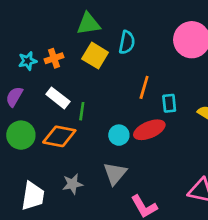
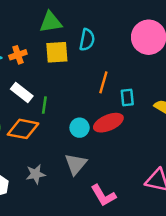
yellow square: (95, 56) -> (57, 52), turned -35

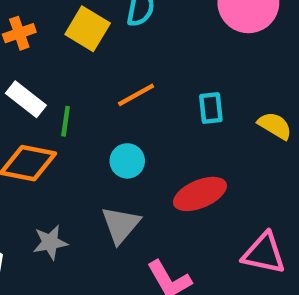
yellow square: (57, 52) -> (88, 29), turned 35
orange line: (103, 82) -> (136, 95), moved, turned 45
red ellipse: (108, 123) -> (200, 194), moved

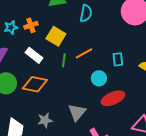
yellow square: (88, 29) -> (56, 36), moved
green line: (66, 121) -> (64, 60), moved
cyan circle: (127, 161) -> (99, 78), moved

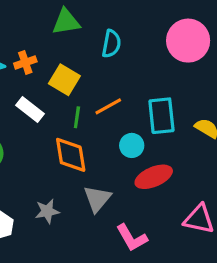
cyan rectangle: (118, 59) -> (161, 116), size x1.6
orange diamond: (35, 84) -> (71, 155), moved, turned 70

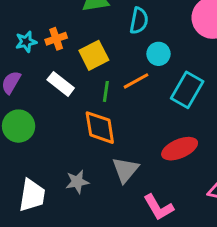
yellow square: (64, 80) -> (94, 55), turned 32
cyan rectangle: (161, 116) -> (187, 90), turned 36
cyan circle: (132, 145) -> (158, 54), moved

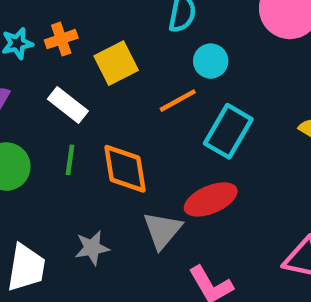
cyan rectangle: (187, 90) -> (228, 131), moved
green line: (106, 91) -> (70, 160), moved
red ellipse: (180, 149) -> (211, 199), moved

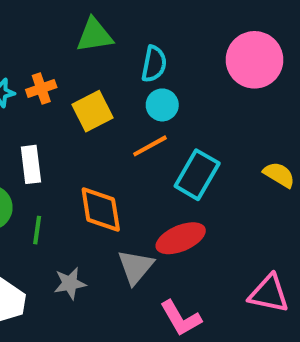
cyan circle: (211, 61) -> (162, 105), moved
white rectangle: (68, 105) -> (31, 164), moved, turned 45
green line: (70, 160) -> (37, 230), moved

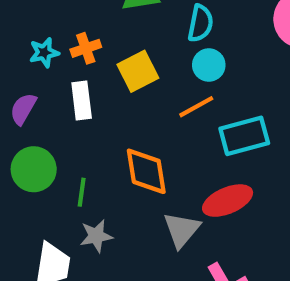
white rectangle: (31, 164) -> (82, 100), moved
cyan rectangle: (197, 175) -> (244, 136), turned 45
gray star: (70, 283) -> (96, 236), moved

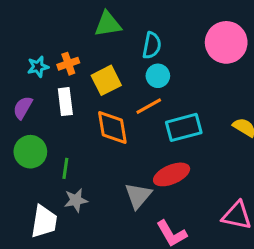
orange diamond: (146, 171) -> (112, 127), moved

